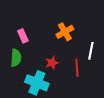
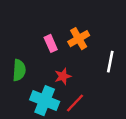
pink rectangle: (23, 36) -> (51, 43), moved
red line: (77, 68) -> (75, 103), moved, turned 48

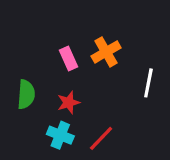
red star: (63, 76) -> (68, 103), moved
cyan cross: (45, 101) -> (60, 135), size x0.7

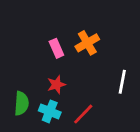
white line: (148, 83) -> (122, 82), moved
green semicircle: (26, 94) -> (21, 103), moved

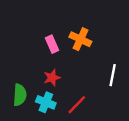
orange cross: (87, 43) -> (80, 39), turned -35

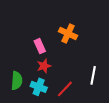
pink rectangle: (52, 44) -> (40, 46), moved
white line: (113, 75) -> (93, 75), moved

